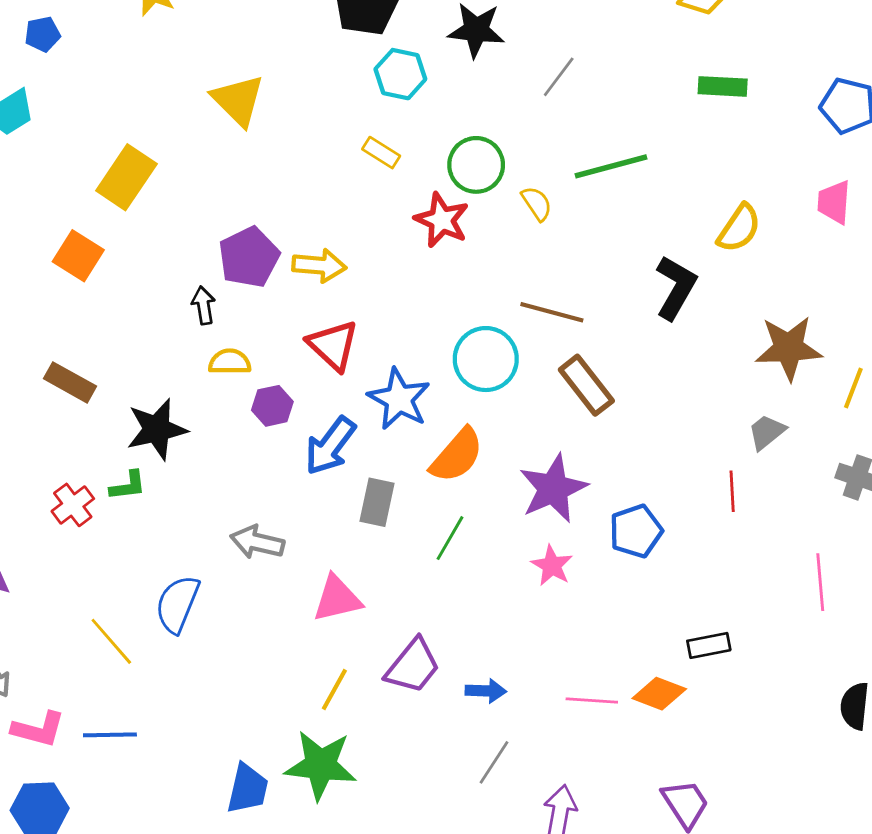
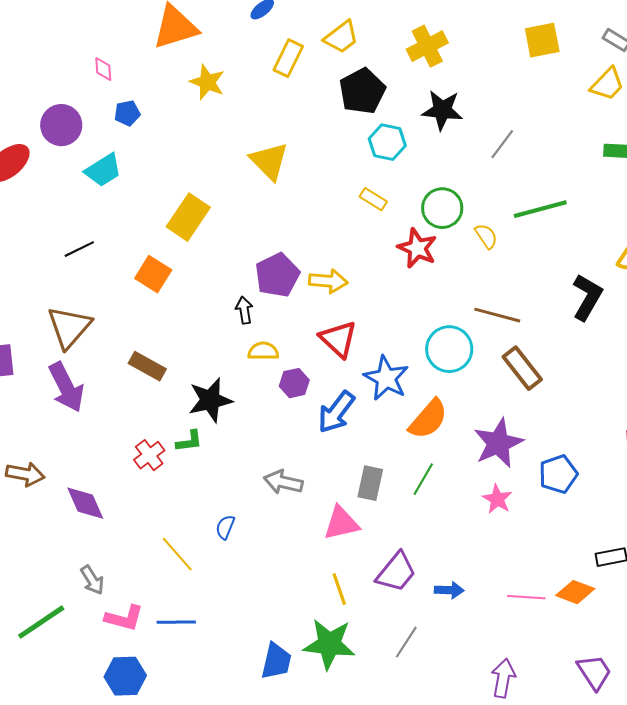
gray rectangle: (377, 502) -> (370, 483), moved
blue semicircle: (177, 604) -> (225, 527), size x0.6
yellow line: (334, 689) -> (339, 589), turned -48
gray line: (494, 762) -> (406, 642), moved

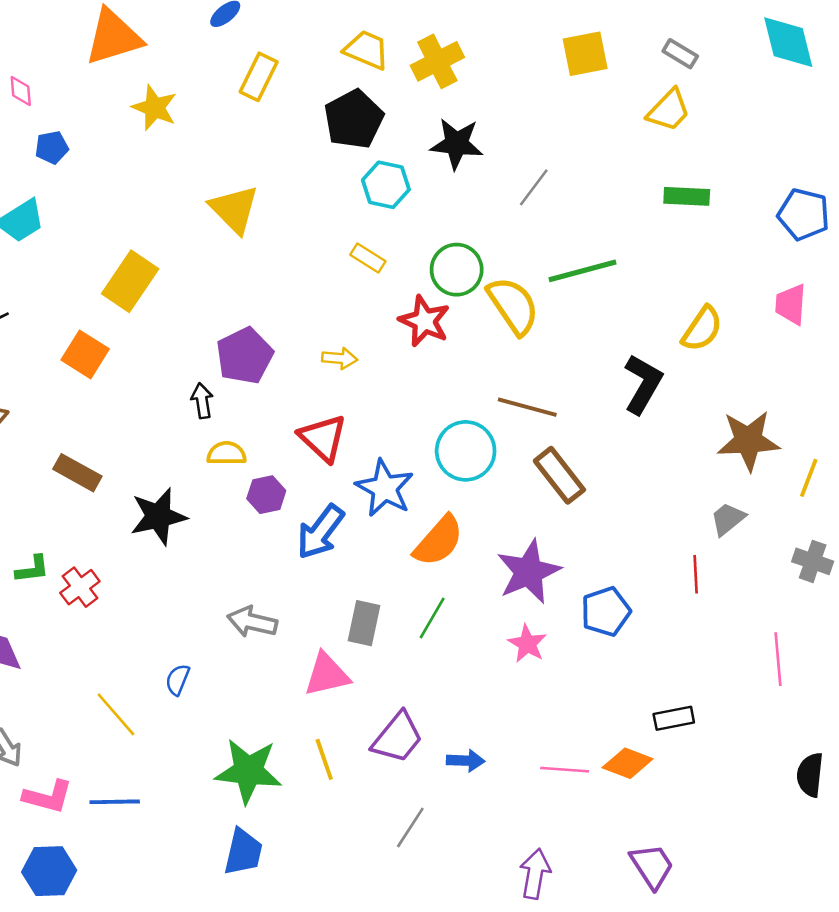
yellow trapezoid: (341, 37) -> (367, 50), moved, turned -120
yellow semicircle: (486, 236) -> (513, 306), size x1.8
yellow arrow: (328, 281) -> (340, 358), moved, size x0.7
green L-shape: (189, 441) -> (32, 569), moved
green star: (329, 644) -> (248, 771), moved

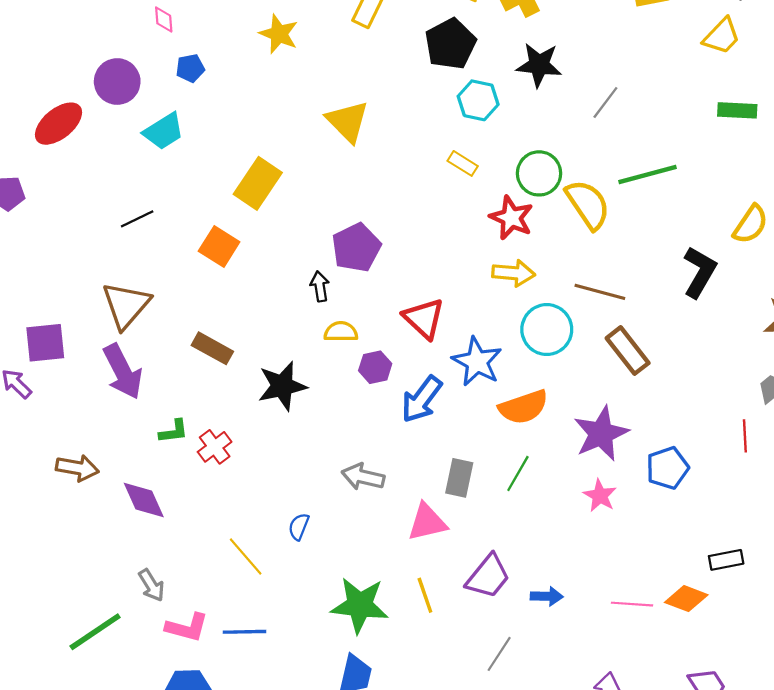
yellow arrow: (340, 358) -> (514, 273), moved, size x1.4
orange semicircle: (439, 541) -> (524, 407), turned 30

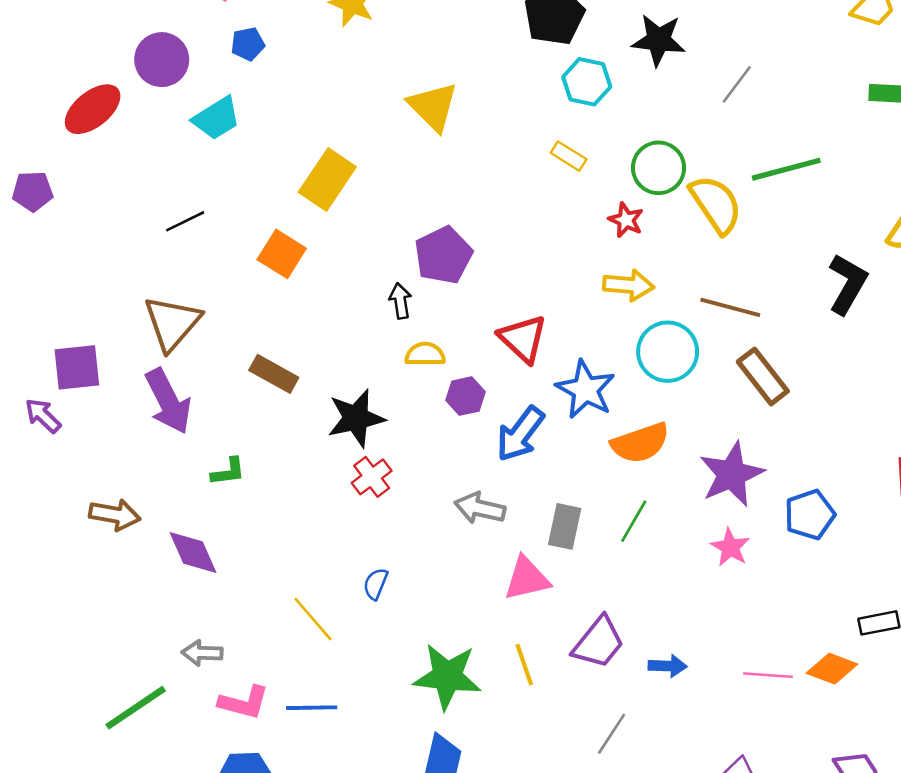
red star: (511, 218) -> (626, 220), size x0.7
red cross: (215, 447) -> (372, 477), moved
gray arrow: (363, 477) -> (480, 508), moved
gray arrow: (151, 585) -> (202, 653), turned 124

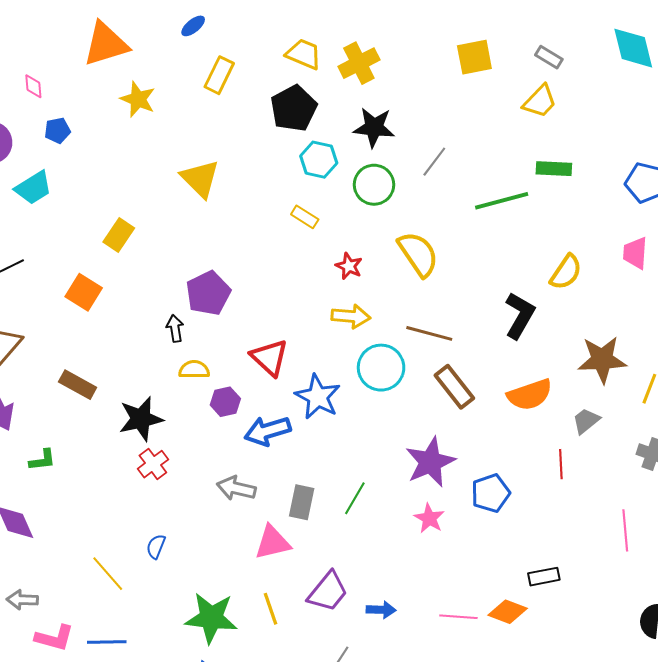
green circle: (659, 168) -> (374, 185), moved
green line: (786, 169) -> (502, 201), moved
yellow rectangle: (327, 180) -> (119, 235), size x0.7
blue arrow: (520, 434) -> (267, 431), turned 36
orange semicircle: (640, 443) -> (530, 395), moved

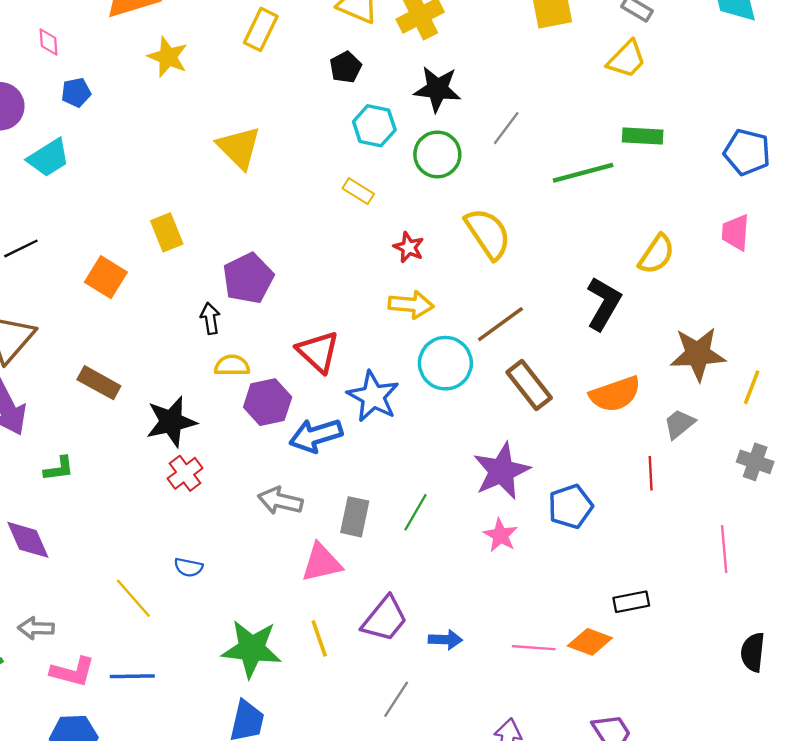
black pentagon: (294, 108) -> (346, 67), size x0.6
yellow rectangle: (119, 235) -> (167, 232), moved, turned -56
brown line: (429, 333) -> (500, 324), turned -51
purple hexagon: (225, 402) -> (268, 402), size x1.4
blue semicircle: (156, 546) -> (188, 567), turned -100

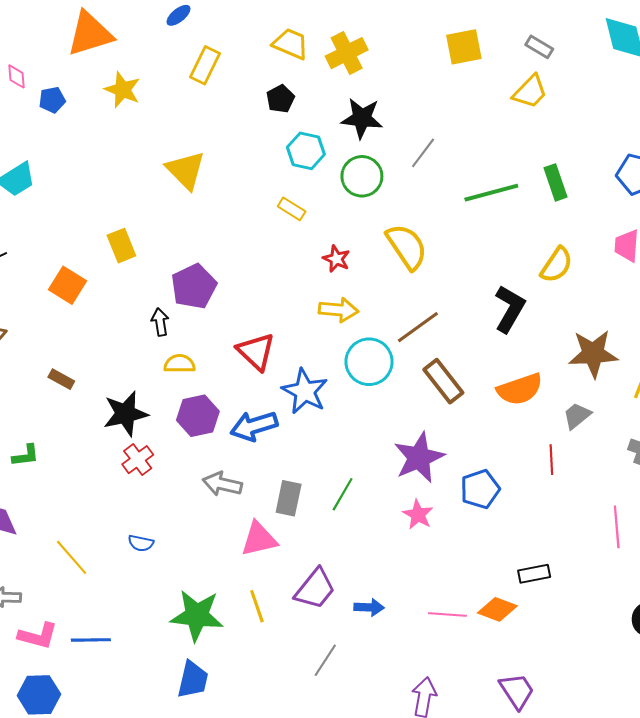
blue pentagon: (76, 92) -> (52, 100), moved
green rectangle: (643, 136) -> (555, 182), moved, turned 68
brown rectangle: (99, 383) -> (61, 379), size x0.7
purple hexagon: (268, 402) -> (198, 416), moved
yellow line: (133, 598) -> (72, 557), moved

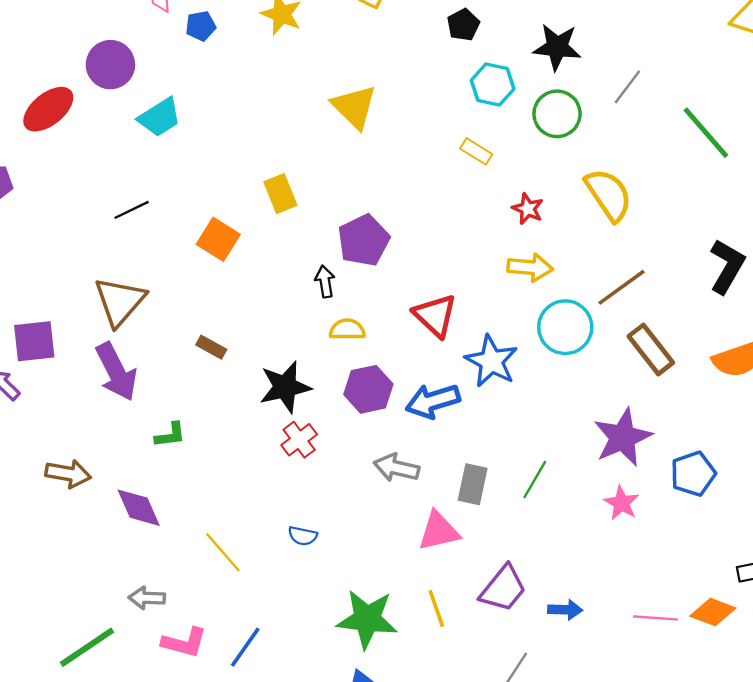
green line: (491, 193) -> (706, 133), turned 64
blue line: (91, 640) -> (245, 647), turned -54

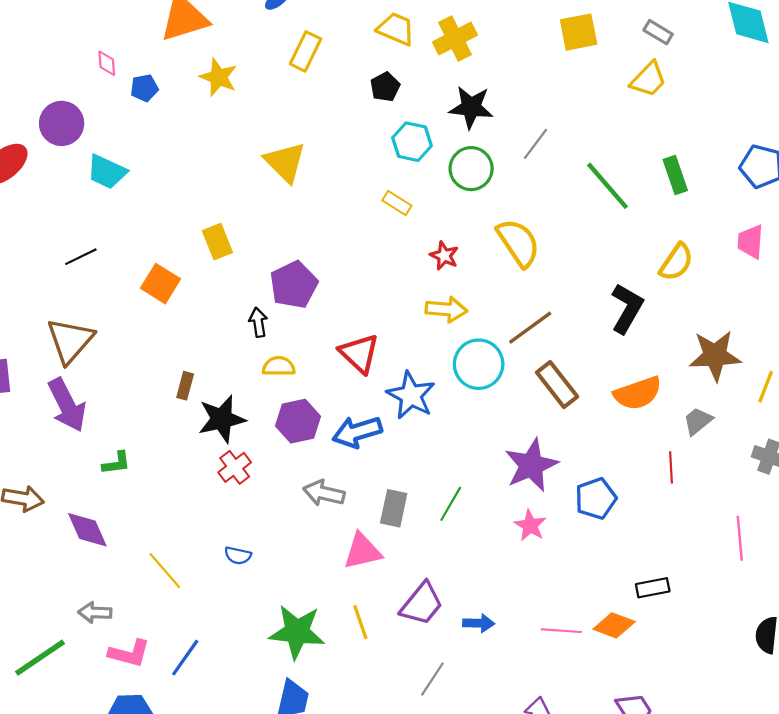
cyan trapezoid: (160, 117) -> (107, 172), turned 57
brown rectangle: (211, 347) -> (185, 386), moved, turned 76

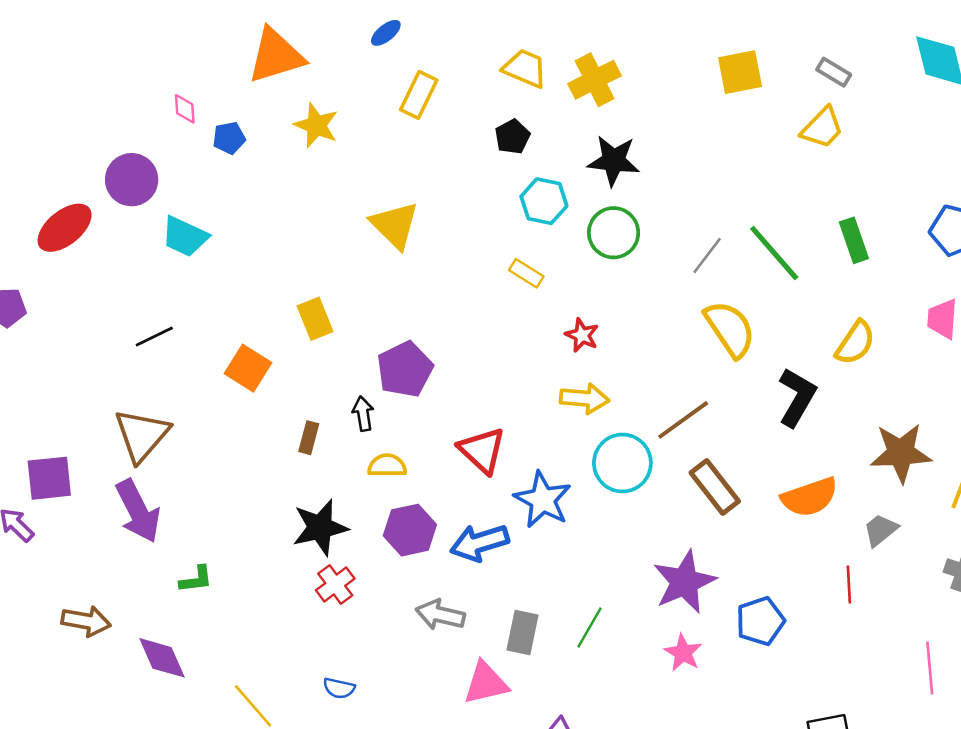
gray line: (536, 144) -> (707, 256), moved
yellow semicircle: (518, 243) -> (730, 329), moved
brown rectangle: (185, 386) -> (309, 438), moved

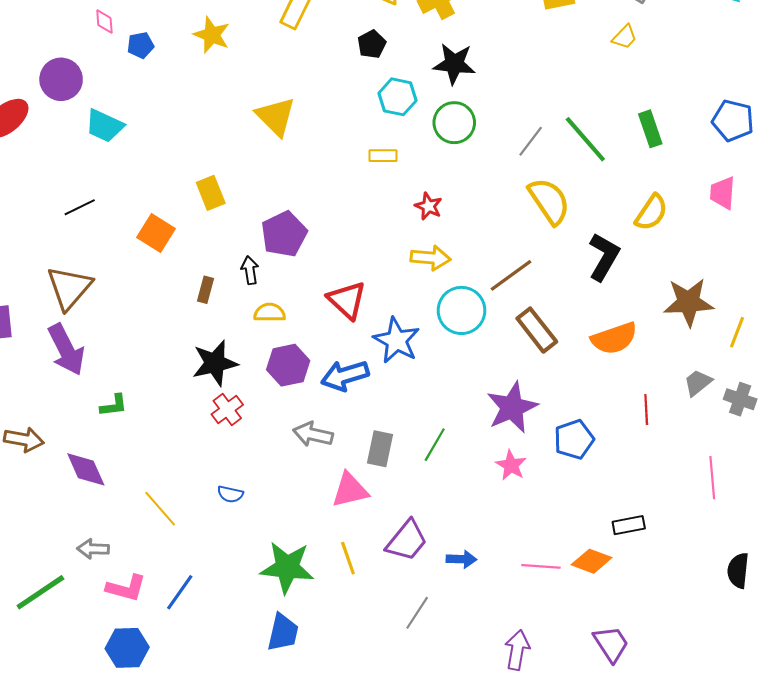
yellow trapezoid: (822, 128) -> (625, 37), size x0.7
yellow rectangle: (526, 273) -> (383, 156), turned -32
gray trapezoid: (880, 530) -> (698, 383), moved

